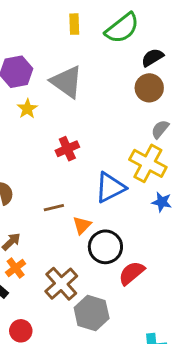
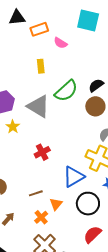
green semicircle: (122, 28) -> (66, 91), moved
black circle: (105, 247) -> (88, 204), moved
orange cross: (16, 268) -> (41, 217), moved

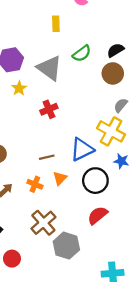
green semicircle: (66, 91) -> (82, 53), size x0.7
red cross: (42, 152) -> (49, 109), moved
brown line: (36, 193) -> (47, 157), moved
orange cross: (41, 217) -> (35, 184), moved, turned -32

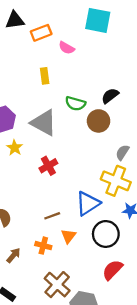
green semicircle: (82, 53) -> (75, 103), turned 60
brown circle: (113, 73) -> (99, 121), moved

